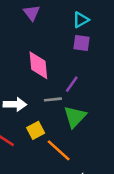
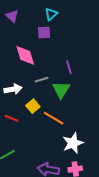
purple square: (81, 43) -> (44, 32), moved
purple line: (72, 84) -> (69, 67), moved, turned -40

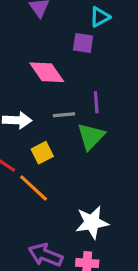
pink diamond: (25, 55) -> (47, 72), turned -30
purple line: (69, 67) -> (96, 102), moved
orange line: (54, 118) -> (34, 188), moved

